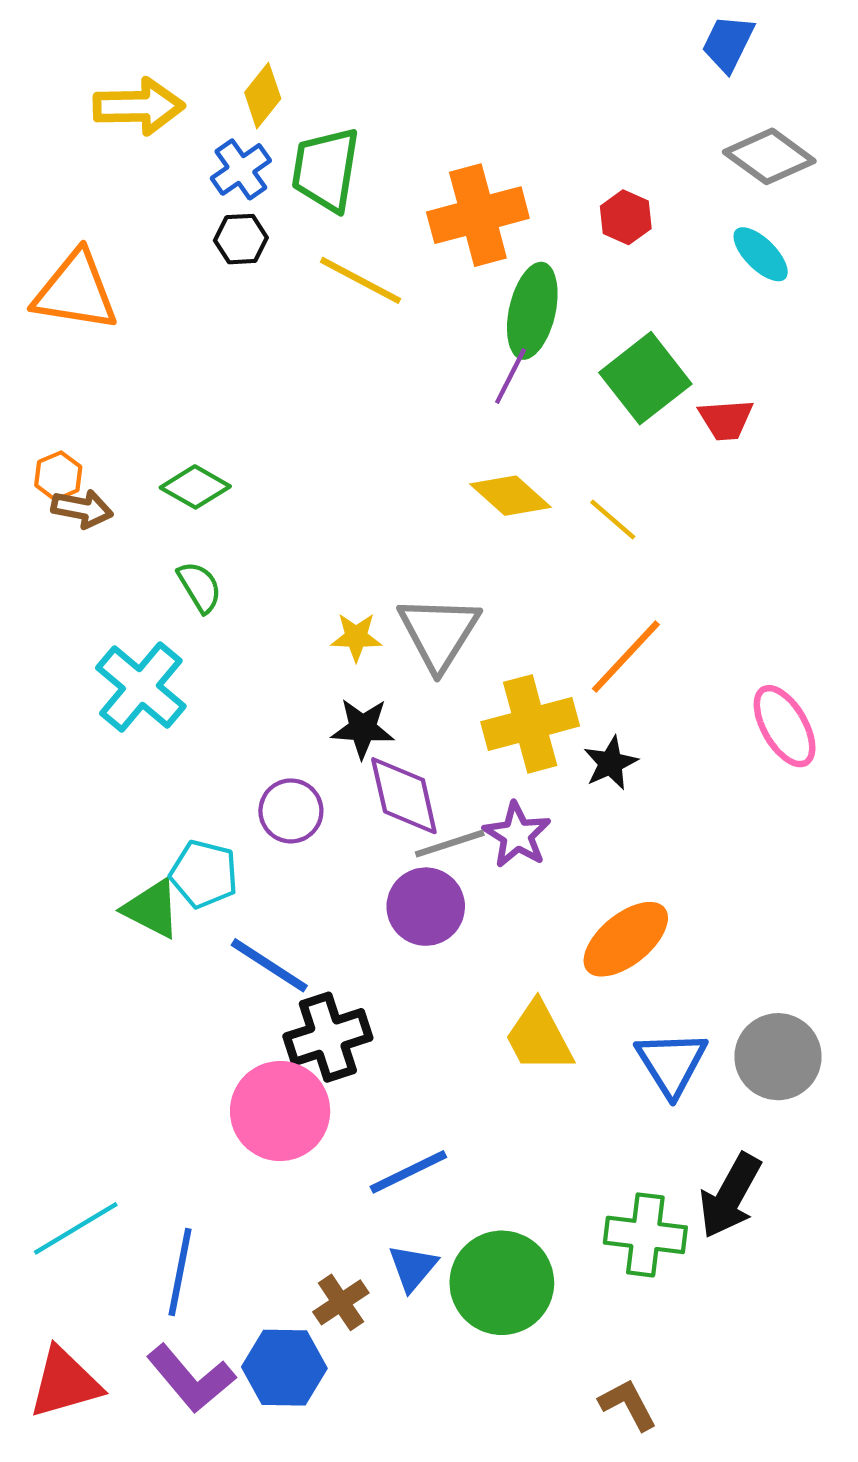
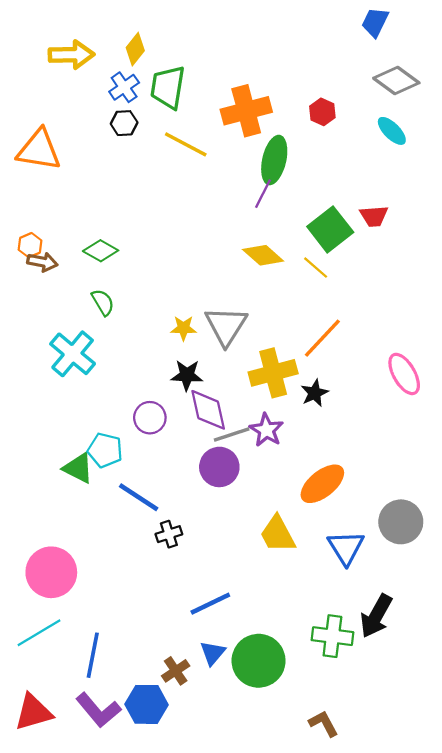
green square: (645, 378) -> (330, 229), moved
black cross: (328, 1037) -> (169, 534), size x0.6
gray circle: (778, 1057) -> (401, 522), moved
pink circle: (280, 1111) -> (51, 572), moved

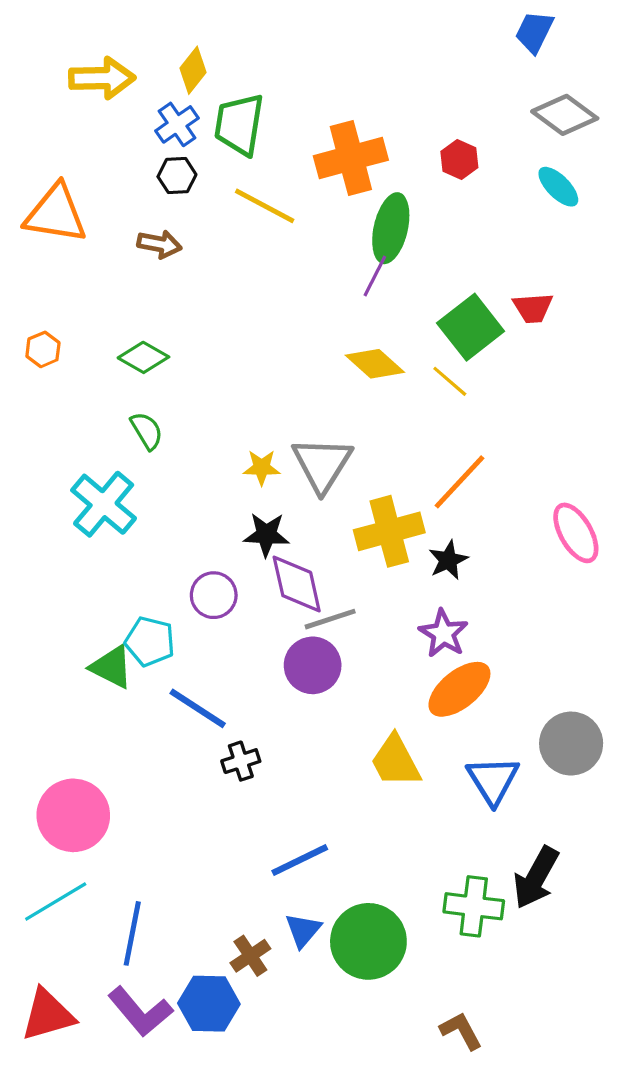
brown arrow: (42, 262) -> (159, 244), moved
purple star: (266, 430) -> (443, 633), moved

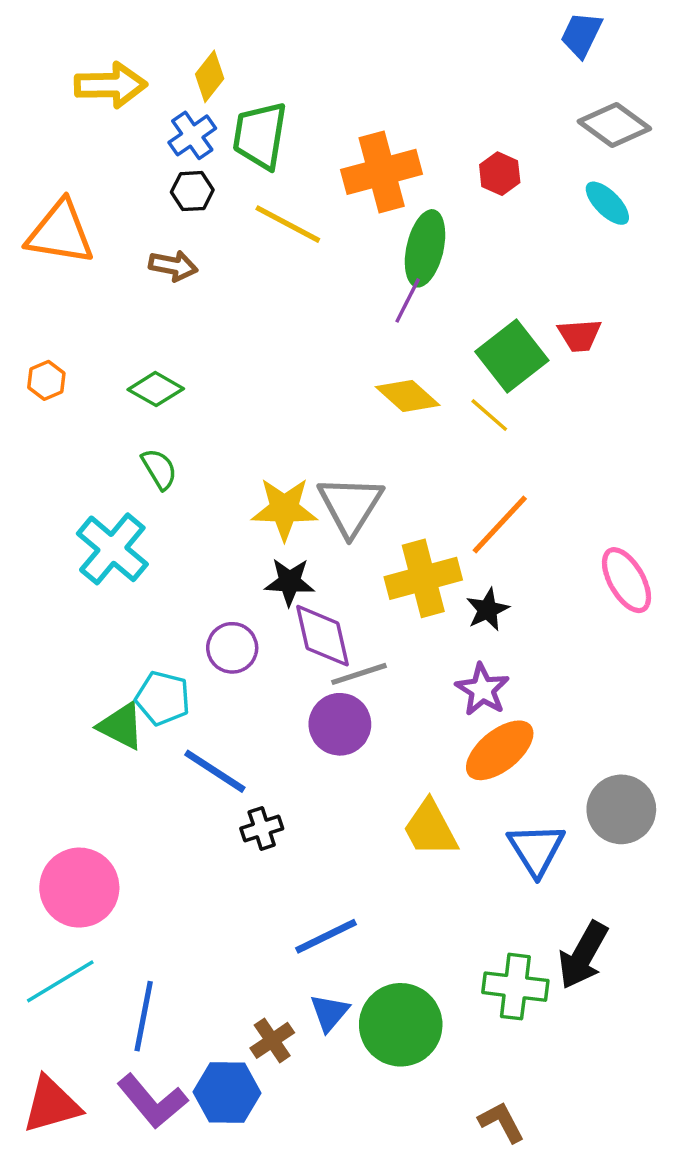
yellow star: (262, 468) -> (284, 509), size x1.6

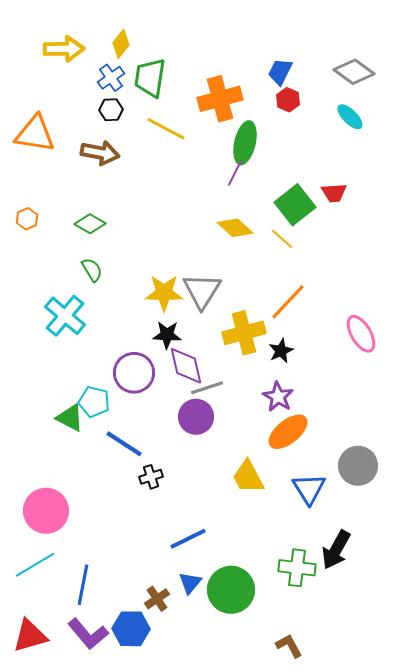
blue trapezoid: (581, 35) -> (280, 72), moved
brown arrow: (173, 266) -> (100, 153), size x1.4
purple circle: (232, 648) -> (134, 373), size x1.4

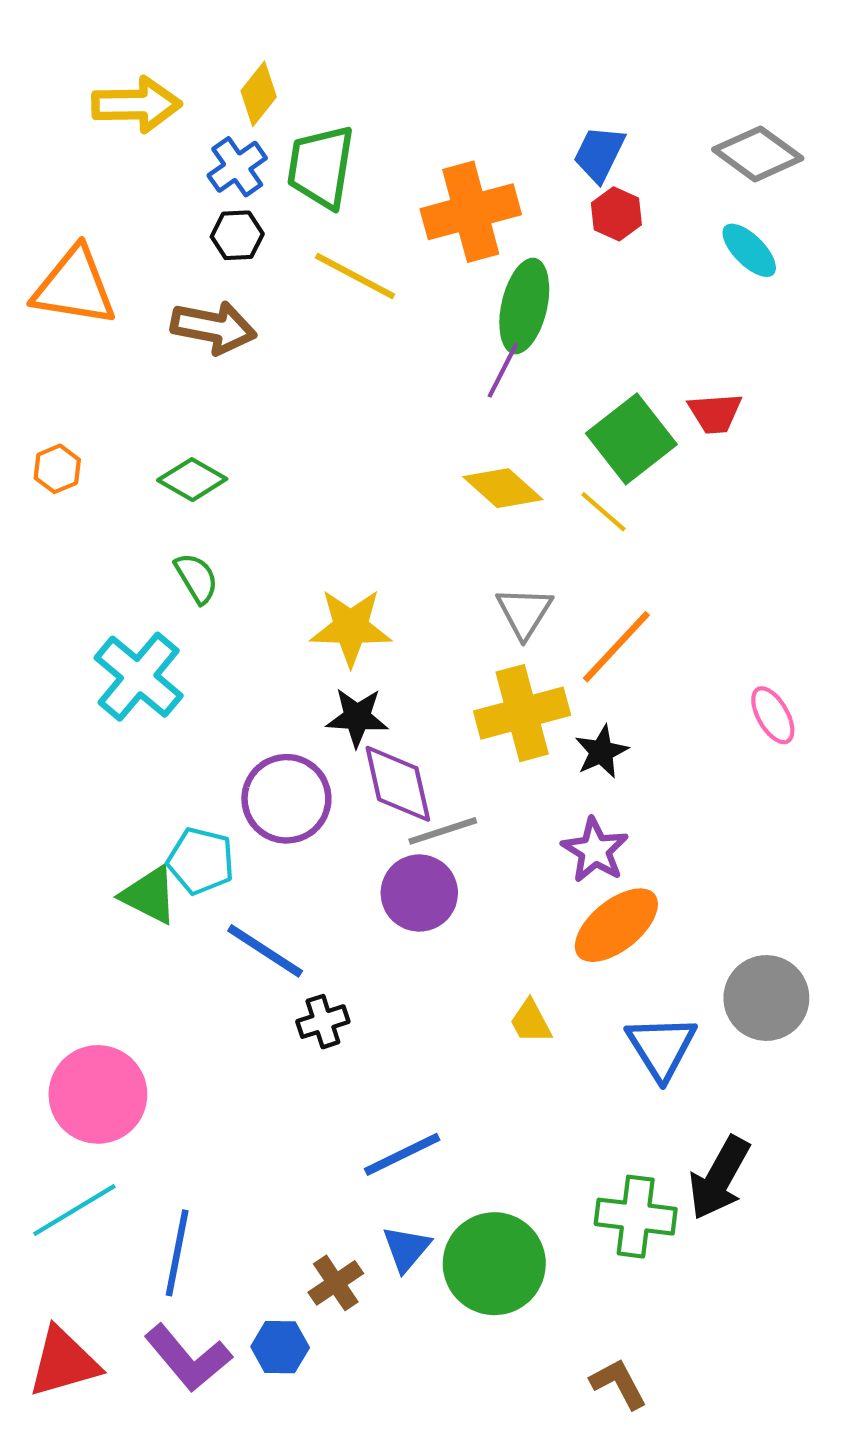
gray triangle: (202, 291) -> (524, 612), moved, size x0.7
pink ellipse: (361, 334) -> (773, 715), size x0.7
yellow trapezoid: (248, 477) -> (531, 1022), size x0.6
blue hexagon: (131, 629) -> (280, 1347), size x0.7

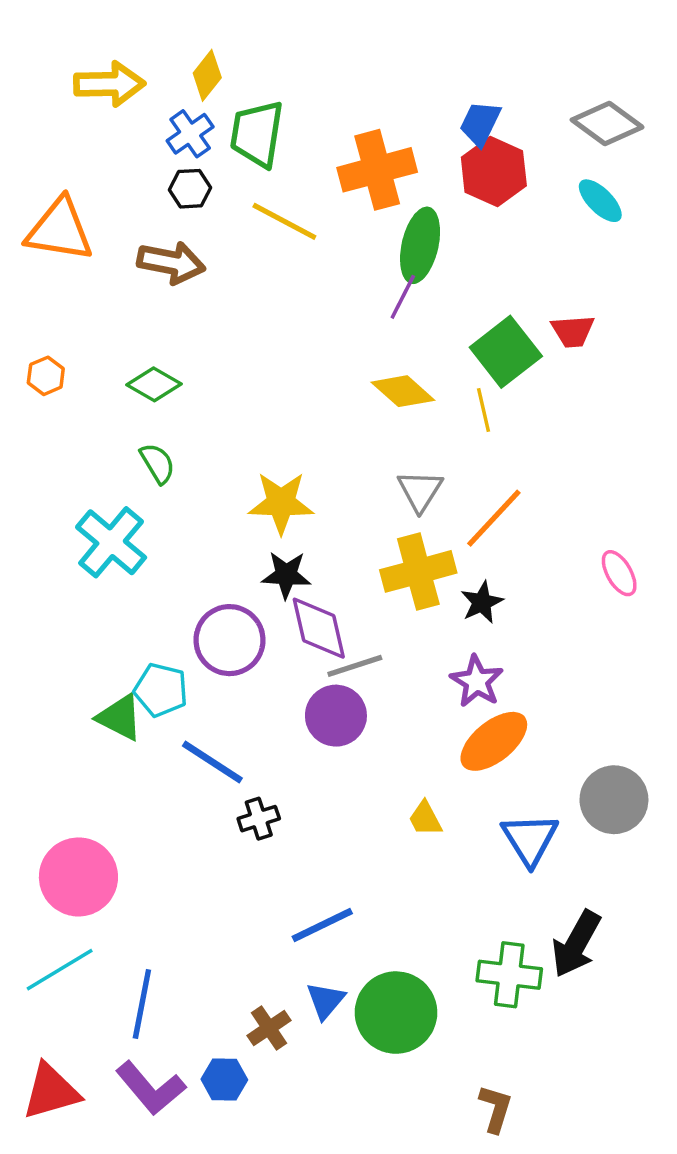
red hexagon: (616, 214) -> (494, 172), size x1.6
yellow line: (604, 512) -> (484, 410), turned 36
brown L-shape: (619, 1384) -> (496, 1109), turned 45

